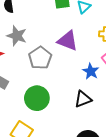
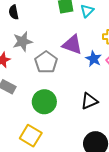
gray star: (17, 36) -> (23, 42), turned -30
blue star: (91, 71) -> (94, 59), moved

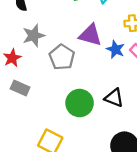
black triangle: (89, 101) -> (114, 98), turned 48
green circle: (44, 102) -> (80, 103), moved

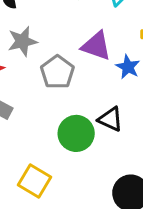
black triangle: (114, 98) -> (111, 119), moved

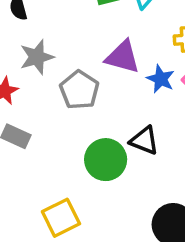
yellow square: (34, 181) -> (61, 218), turned 36

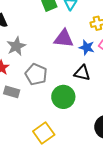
gray pentagon: (79, 90) -> (36, 74), moved
black triangle: (144, 141) -> (82, 73), moved

